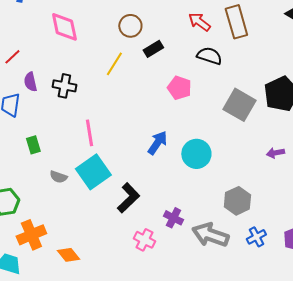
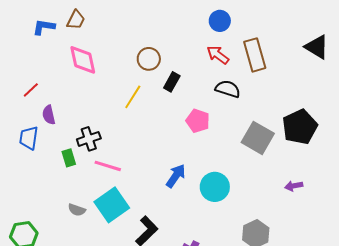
black rectangle: (153, 49) -> (172, 82), turned -30
black cross: (64, 86) -> (89, 139), moved, turned -30
pink line: (89, 133) -> (108, 166), turned -64
green rectangle: (33, 145) -> (69, 158), moved

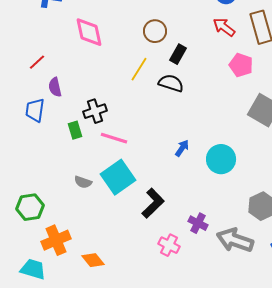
black semicircle: (228, 89) -> (171, 83), moved
pink pentagon: (198, 121) -> (241, 65), moved
blue arrow: (176, 176) -> (182, 148), size x0.7

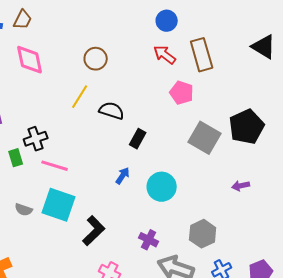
black rectangle: (178, 54) -> (138, 139), moved
cyan square: (118, 177) -> (59, 205), turned -36
purple cross: (198, 223) -> (149, 240), moved

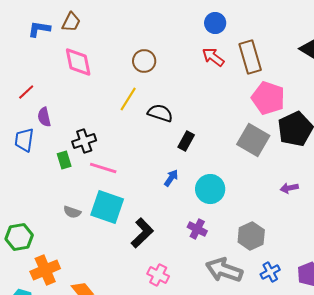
pink pentagon: (182, 93) -> (268, 98), moved, size x1.4
purple cross: (149, 240) -> (197, 229), moved

